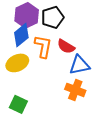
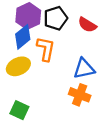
red semicircle: (66, 46) -> (87, 25), moved

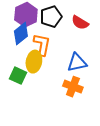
yellow ellipse: (18, 66) -> (34, 62), moved, turned -55
green square: (19, 110) -> (18, 76), moved

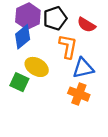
orange L-shape: (42, 45) -> (68, 46), moved
yellow ellipse: (34, 62) -> (37, 67), turned -70

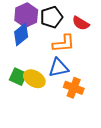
orange L-shape: (68, 46) -> (64, 43), turned 75
yellow ellipse: (37, 67) -> (34, 79), moved
blue triangle: (83, 68) -> (59, 68), moved

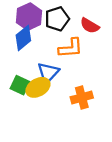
blue triangle: (59, 68) -> (48, 73), moved, turned -35
yellow ellipse: (34, 79) -> (38, 87), turned -60
orange cross: (74, 88) -> (82, 97), turned -36

